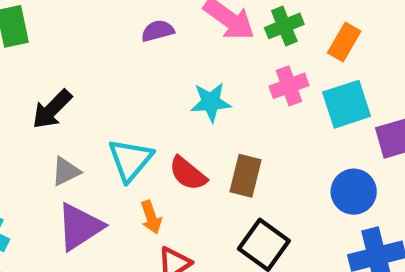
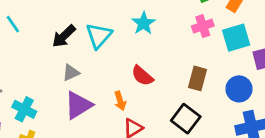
cyan star: (211, 102) -> (144, 23), moved, turned -30
cyan triangle: (130, 160) -> (99, 36), moved
brown rectangle: (245, 176) -> (197, 78), moved

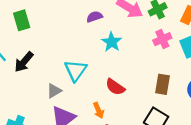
black arrow: (64, 36) -> (24, 62), moved
cyan triangle: (99, 36) -> (76, 70), moved

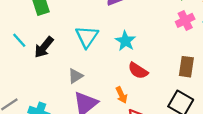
cyan star: (112, 42) -> (125, 41), moved
cyan triangle: (76, 70) -> (87, 37), moved

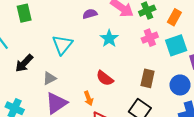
cyan star: (125, 41) -> (109, 38), moved
black arrow: (44, 47) -> (24, 63), moved

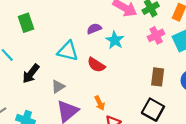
purple semicircle: (90, 14) -> (94, 29), moved
cyan triangle: (62, 45) -> (68, 51), turned -50
red semicircle: (105, 78) -> (96, 65), moved

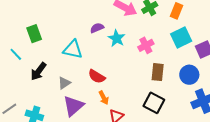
green rectangle: (26, 23) -> (34, 34), moved
pink cross: (156, 35) -> (146, 45), moved
red semicircle: (96, 65) -> (97, 76), moved

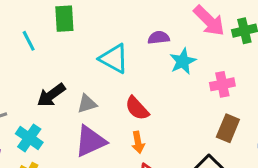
black arrow: (38, 71) -> (51, 95), moved

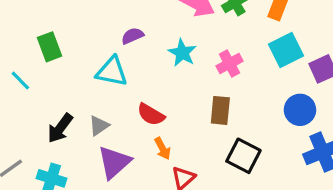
purple semicircle: (159, 38) -> (132, 36), moved
brown rectangle: (228, 128) -> (220, 110), moved

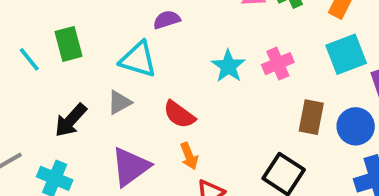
green rectangle: (49, 47) -> (69, 44), moved
cyan star: (182, 53) -> (228, 66), moved
brown rectangle: (220, 110) -> (311, 117), moved
gray triangle: (99, 126) -> (119, 102), moved

